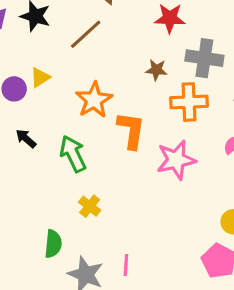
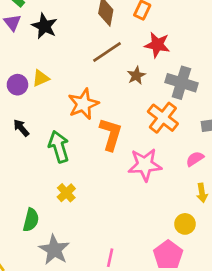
brown line: (86, 34) -> (107, 52), moved
brown star: (156, 70) -> (136, 76), moved, turned 30
orange cross: (189, 102) -> (163, 118), turned 32
pink line: (126, 265) -> (110, 258), moved

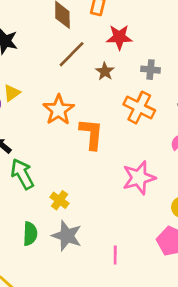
gray cross: (181, 83) -> (151, 70), size x0.6
green arrow: (59, 147) -> (22, 174), moved
pink star: (145, 165) -> (139, 178), moved
gray star: (54, 250) -> (67, 236), moved

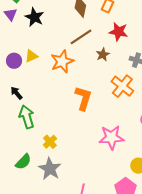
orange star: (59, 110) -> (62, 61), moved
green semicircle: (30, 234) -> (23, 162), turned 30

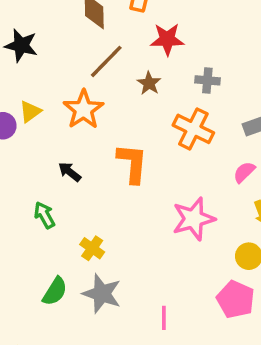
black arrow: (17, 93) -> (70, 172), moved
green arrow: (27, 117) -> (44, 215), size x0.7

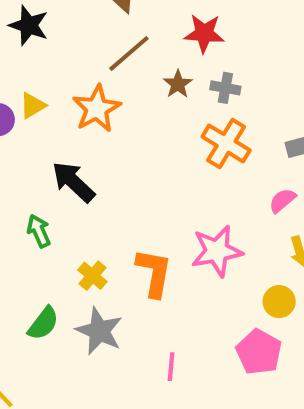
gray cross: (207, 80) -> (225, 88), moved
orange L-shape: (132, 163) -> (154, 273), moved
black arrow: (70, 172) -> (73, 182), size x1.6

